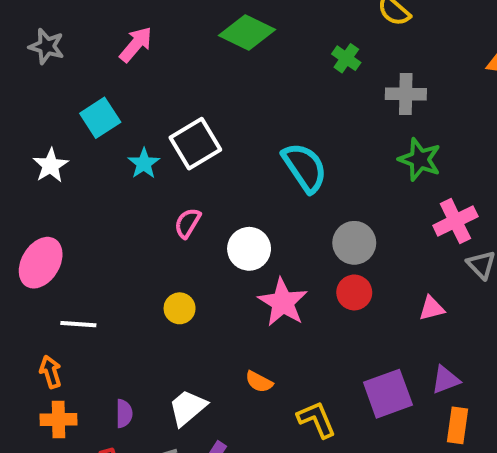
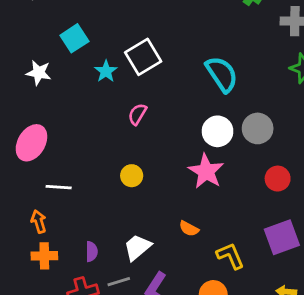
white star: (51, 165) -> (39, 73), turned -30
white circle: (249, 249) -> (218, 131), moved
red circle: (354, 292) -> (278, 179), moved

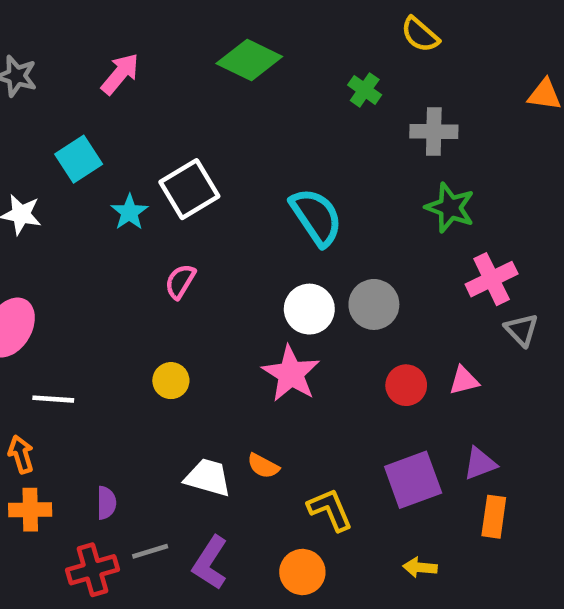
white trapezoid: (137, 247) -> (208, 477), moved, turned 56

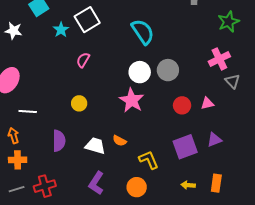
green star: (450, 208) -> (228, 22), moved, turned 30
purple semicircle: (106, 503) -> (59, 141), moved, size x1.5
orange rectangle: (494, 517) -> (216, 183), moved
gray line: (150, 551) -> (17, 189), moved

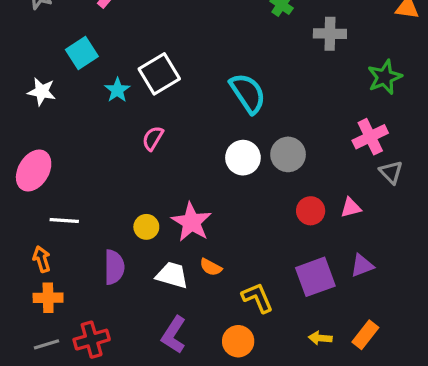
pink star: (132, 100) -> (191, 222), moved
yellow circle: (79, 103) -> (146, 227), moved
orange rectangle: (216, 183) -> (365, 335), turned 30

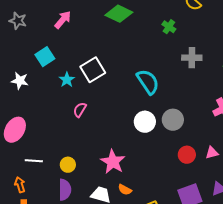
gray cross: (330, 34) -> (192, 58), moved
pink semicircle: (153, 138) -> (80, 110), moved
yellow circle: (146, 227) -> (68, 165), moved

